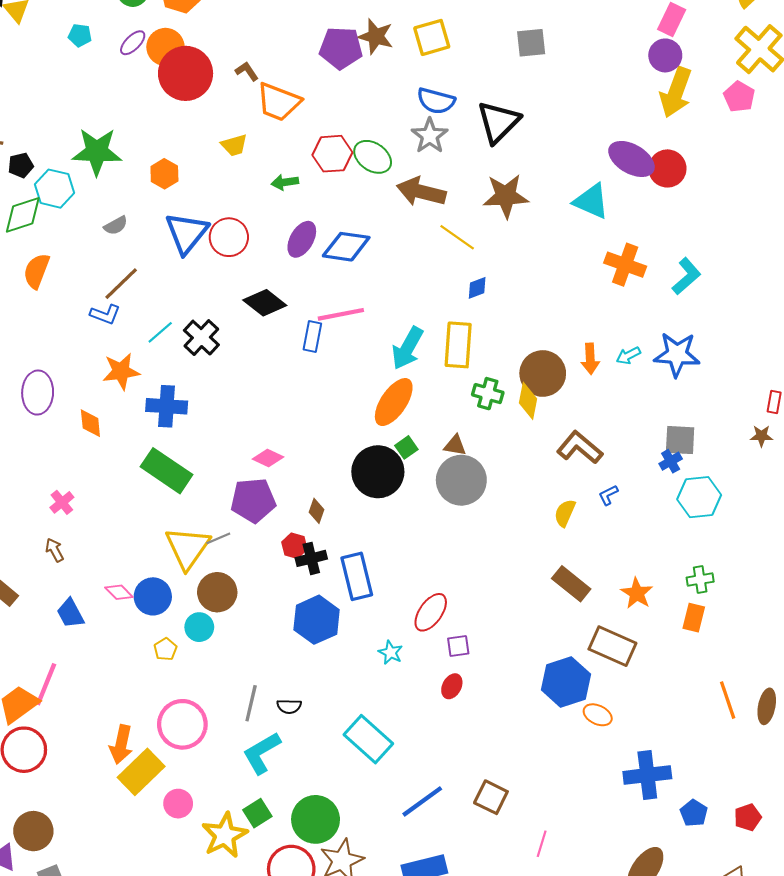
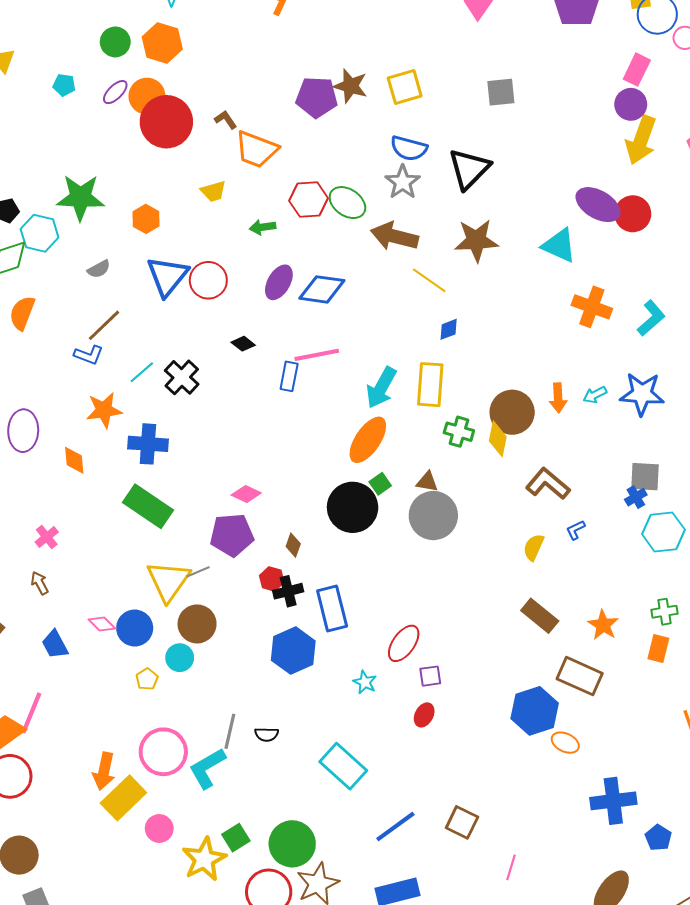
black diamond: (265, 303) -> (243, 344), size x0.6
cyan L-shape: (262, 753) -> (207, 768), moved

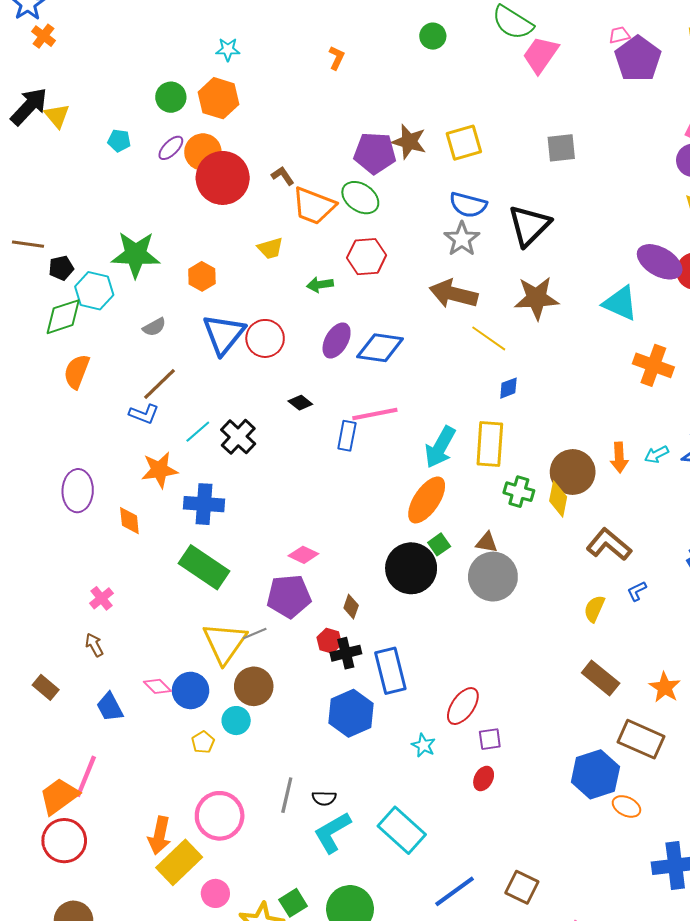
green ellipse: (347, 203) -> (360, 198), moved
cyan L-shape: (207, 768) -> (332, 832), moved

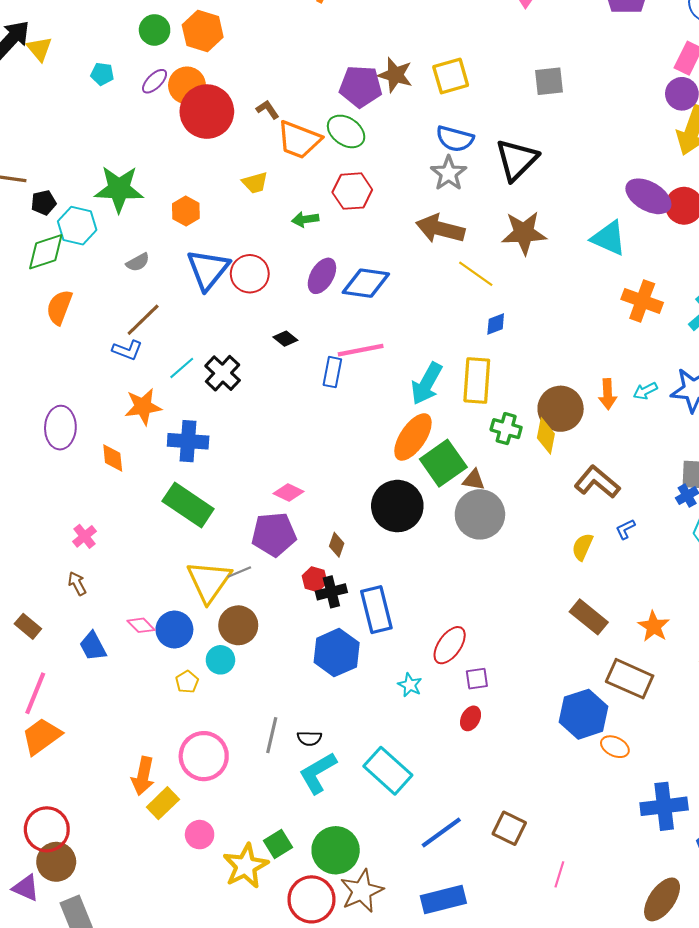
green square: (439, 544) -> (443, 463), moved, size x2.0
pink line: (86, 776) -> (35, 693), moved
red circle: (64, 841) -> (47, 829), moved
yellow rectangle: (179, 862) -> (163, 803), size x0.7

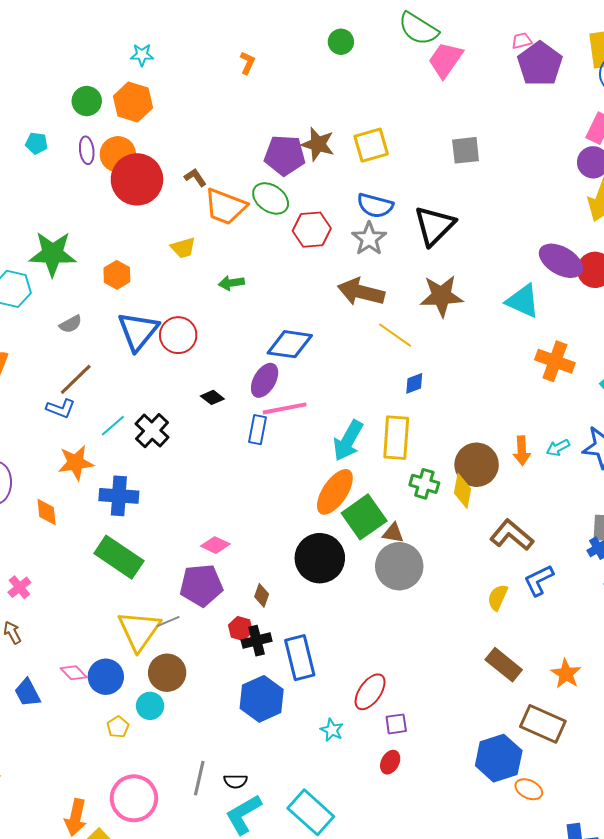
purple ellipse: (155, 81) -> (87, 150), turned -52
red hexagon: (352, 191) -> (312, 230), moved
purple ellipse: (322, 276) -> (265, 380), moved
blue L-shape: (625, 529) -> (539, 580), size x1.6

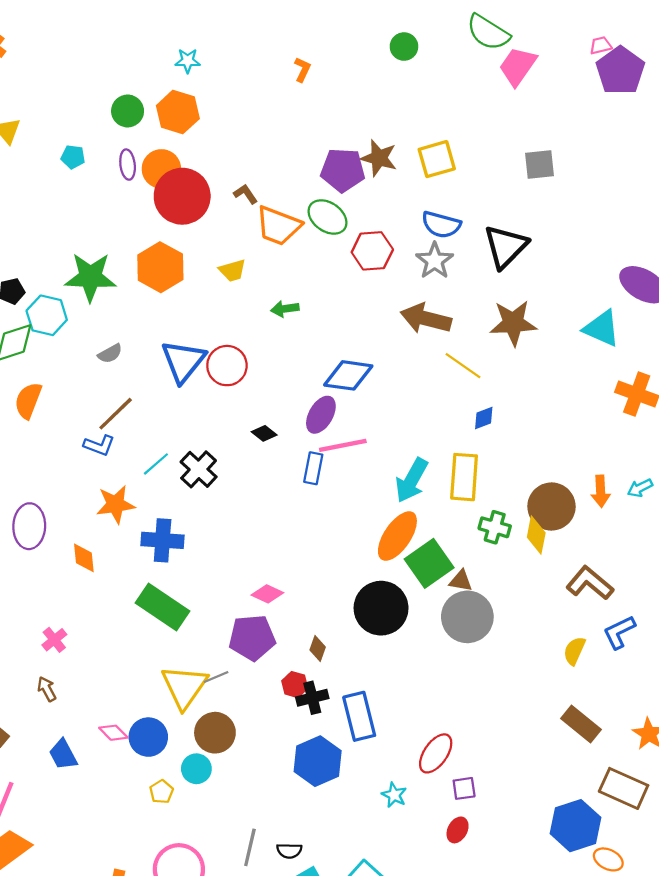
orange hexagon: (117, 275) -> (160, 267), moved, size x1.6

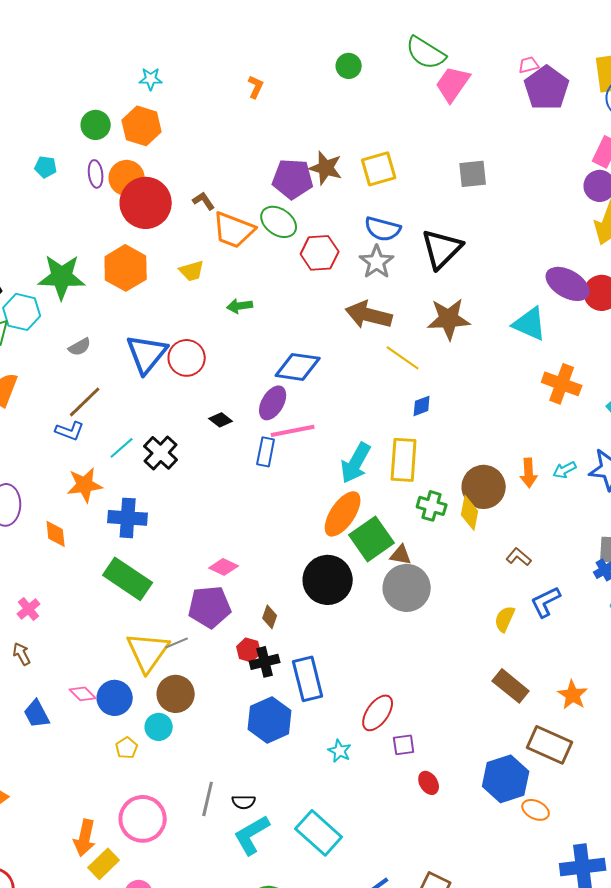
brown L-shape: (590, 583) -> (519, 557), size x0.6
red ellipse: (458, 830) -> (429, 783), moved, turned -60

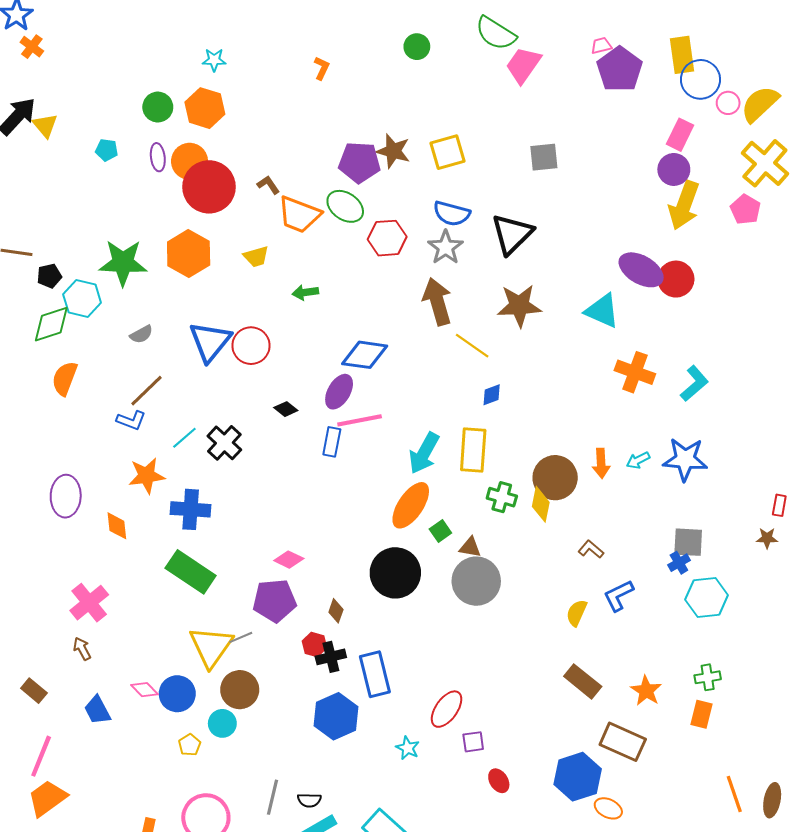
brown arrow: (369, 315) -> (437, 302), turned 60
green square: (372, 539) -> (440, 531), size x0.5
pink cross: (29, 609) -> (89, 603), size x1.6

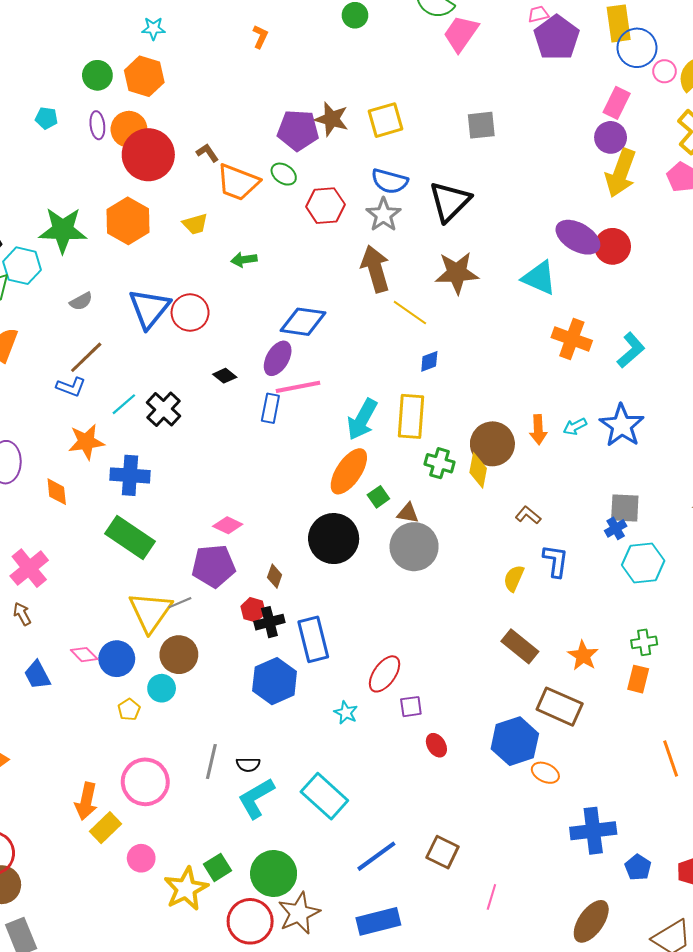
green ellipse: (345, 206) -> (284, 174), size x0.7
blue star: (685, 459) -> (622, 426), turned 30
blue L-shape: (619, 595) -> (556, 561), turned 124

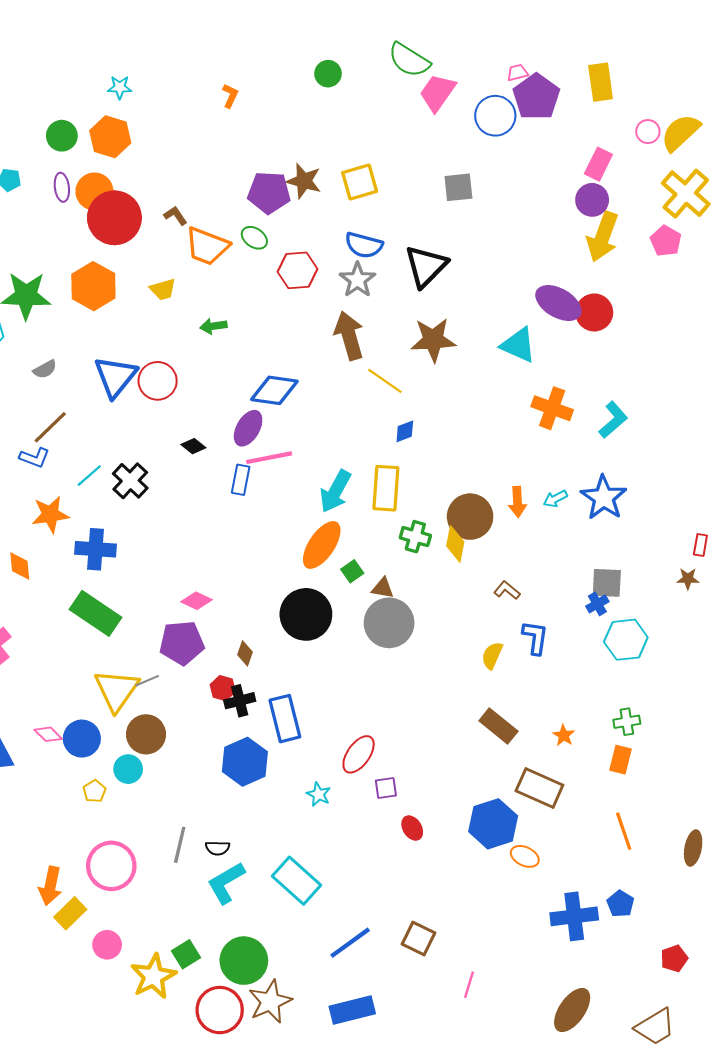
blue circle: (637, 48) -> (495, 116), moved
orange star: (583, 656) -> (564, 735), size x0.7
orange line: (671, 758) -> (624, 831), moved
blue pentagon: (638, 867) -> (621, 904), moved

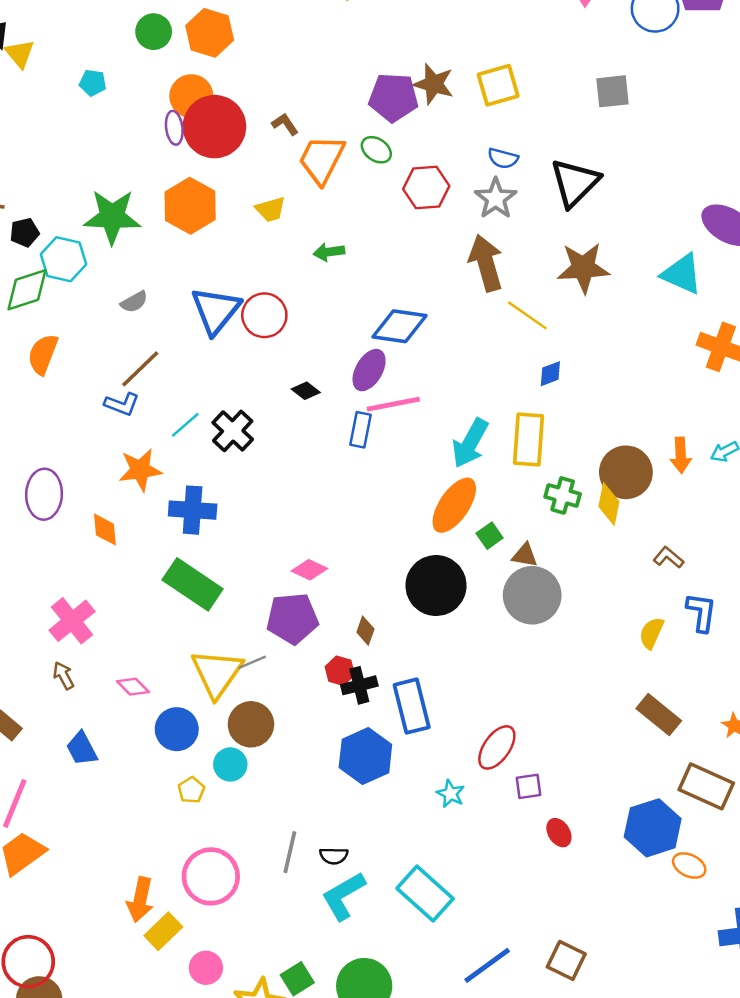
purple ellipse: (62, 187) -> (174, 128), moved
blue semicircle: (364, 245) -> (503, 158), size x0.7
orange trapezoid: (207, 246) -> (322, 159), turned 96
pink diamond: (48, 734) -> (133, 687), moved

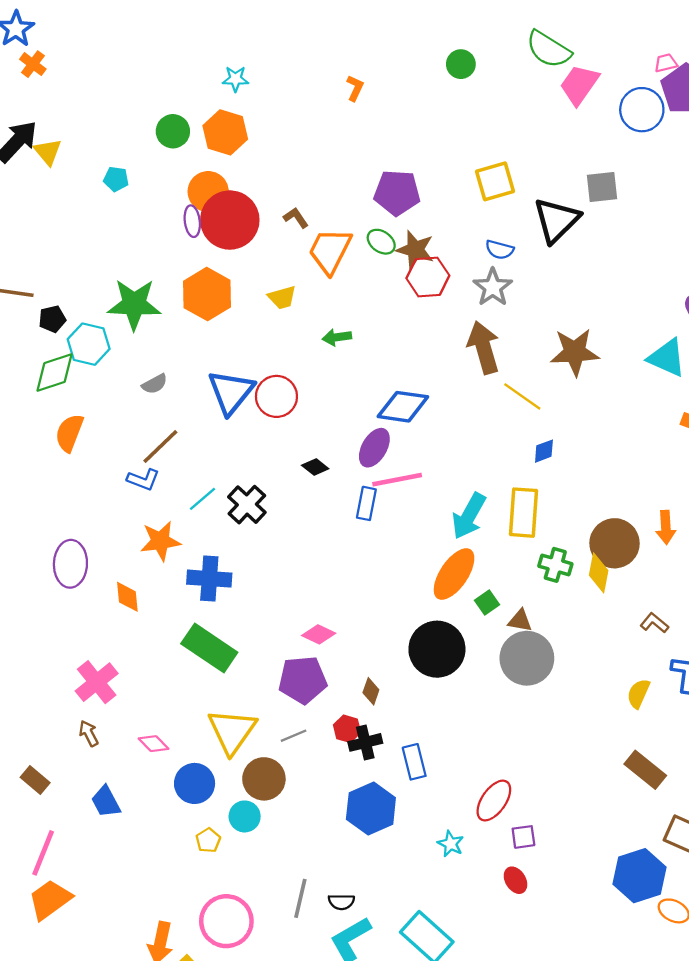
brown star: (434, 84) -> (415, 250), moved
black triangle: (575, 183) -> (556, 220), moved
gray line: (252, 662) -> (294, 736), moved
blue rectangle: (412, 706) -> (414, 762), size x0.7
red ellipse: (559, 833) -> (515, 880), moved

